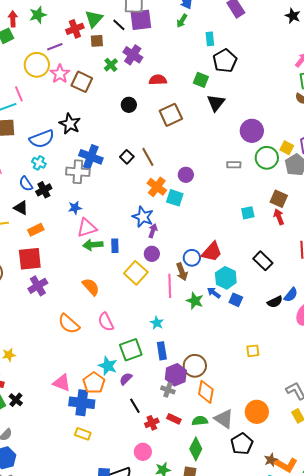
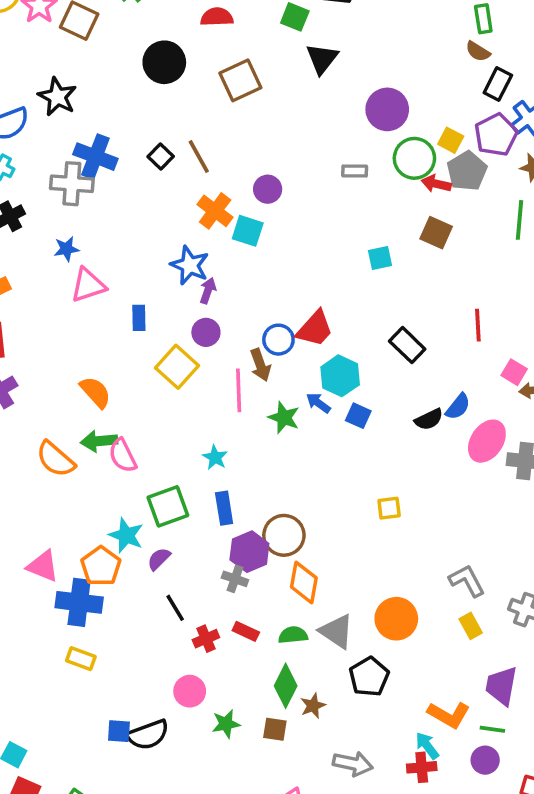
black circle: (129, 105) -> (164, 62), size x1.5
red arrow: (279, 217) -> (436, 184), moved, turned -56
green arrow: (93, 245) -> (99, 441), moved
brown star: (271, 460) -> (313, 706), moved

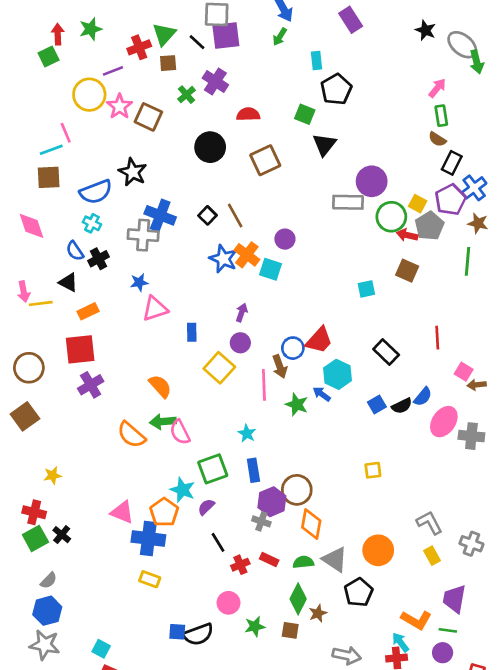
gray rectangle: (355, 171) -> (348, 202), moved, size x1.6
blue star: (190, 265) -> (223, 259), moved
blue square: (358, 416) -> (377, 405), moved, turned 36

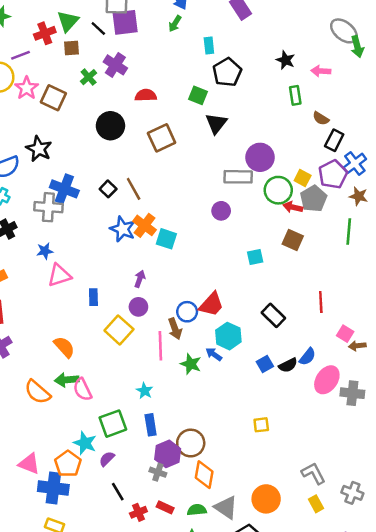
black star: (425, 30) -> (286, 60), moved
pink arrow: (437, 88) -> (321, 71), turned -126
green rectangle: (441, 116) -> (295, 95), moved
purple circle: (285, 239) -> (221, 211), moved

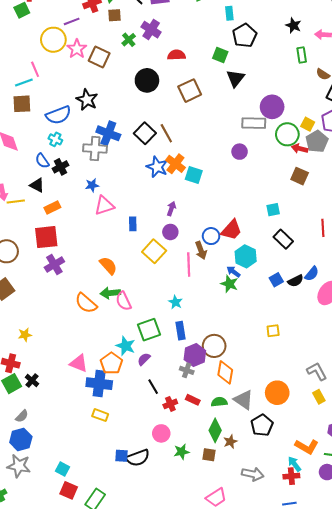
black square: (108, 189) -> (145, 133), size x1.5
cyan square: (255, 257) -> (273, 210), moved
green star: (191, 364) -> (229, 284), moved

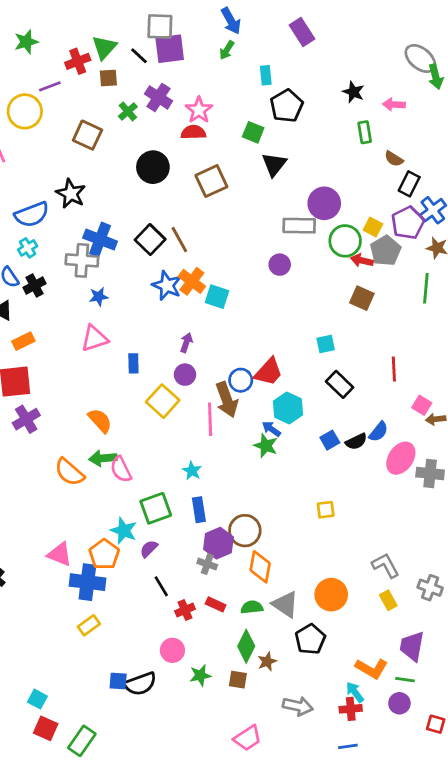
pink star: (77, 49) -> (199, 110), moved
cyan cross: (55, 139) -> (28, 248), turned 32
blue star: (92, 185) -> (99, 297), moved
brown arrow: (201, 250) -> (227, 400), size x1.4
yellow rectangle: (100, 415) -> (89, 625), turned -56

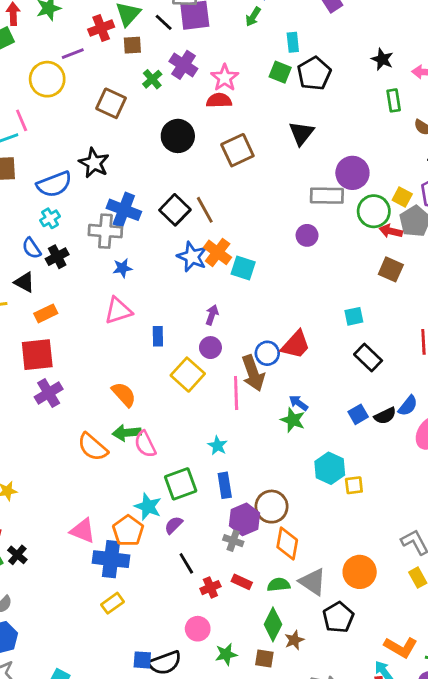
green square: (253, 132) -> (280, 72), moved
cyan hexagon: (288, 408) -> (330, 468), moved

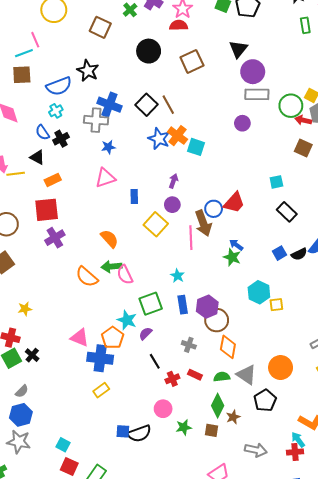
purple circle: (352, 173) -> (253, 72), moved
purple hexagon: (245, 519) -> (207, 307), moved

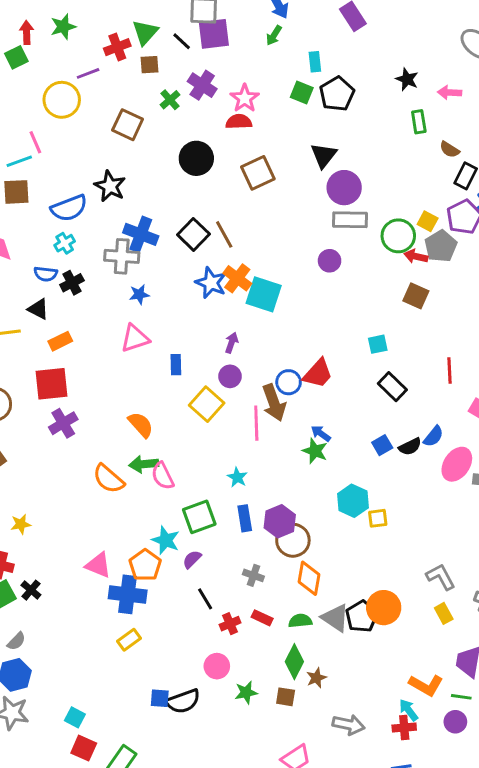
blue semicircle: (42, 133) -> (46, 274), turned -49
cyan square: (196, 147) -> (264, 294), size x1.4
black pentagon: (265, 400) -> (362, 616), moved

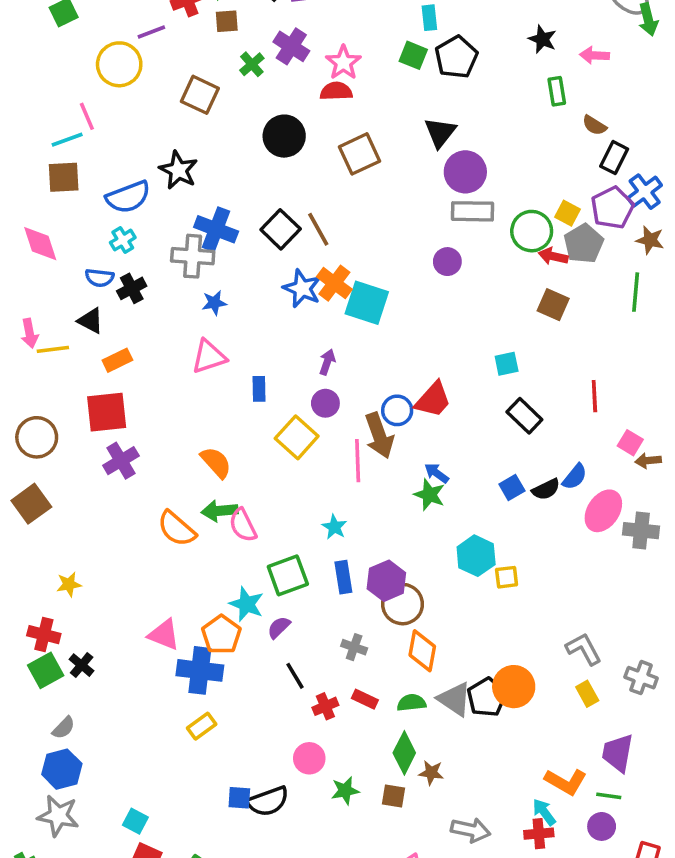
brown star: (316, 678) -> (431, 773), turned 30

